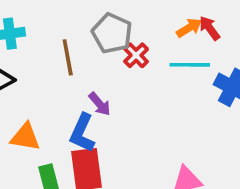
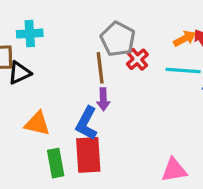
brown line: (68, 57) -> (100, 68), moved
purple arrow: (100, 104) -> (103, 99), turned 35

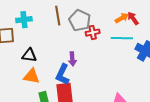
red cross: (137, 59) -> (93, 33), turned 32
brown line: (100, 68) -> (58, 16), moved
black triangle: (19, 73) -> (29, 55), moved, turned 35

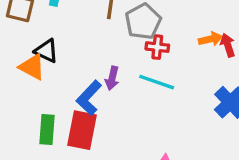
cyan line: (122, 38) -> (157, 82), moved
orange triangle: (31, 76) -> (32, 67), moved

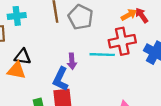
red cross: (157, 47) -> (122, 41), moved, size x1.6

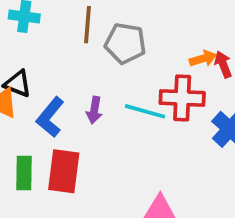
gray pentagon: (81, 17) -> (125, 43), turned -30
blue L-shape: (61, 79) -> (50, 117), moved

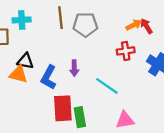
red cross: (182, 98) -> (126, 51), size x0.7
cyan line: (145, 111) -> (107, 86), moved, turned 30
green rectangle: (24, 173) -> (80, 117), moved

